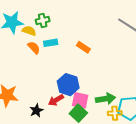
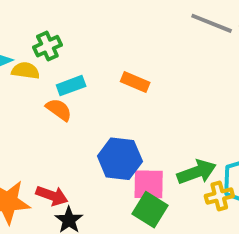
orange semicircle: (34, 48) -> (59, 110), moved
red arrow: (56, 100) -> (52, 196), moved, turned -119

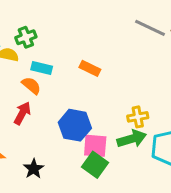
cyan rectangle: (71, 86) -> (42, 68), turned 30
red arrow: (52, 196) -> (22, 113), moved, turned -85
yellow cross: (219, 196) -> (138, 117), moved

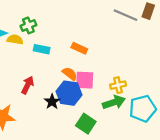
orange semicircle: (31, 85) -> (70, 74), moved
pink square: (95, 146) -> (85, 80), moved
black star: (34, 169) -> (52, 102), moved

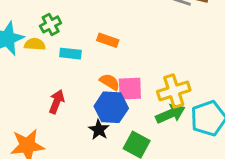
orange rectangle: (79, 48) -> (108, 40), moved
yellow cross: (118, 85) -> (174, 91), size x1.5
black star: (52, 102) -> (99, 130), moved

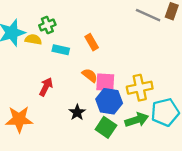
orange rectangle: (108, 40) -> (92, 42), turned 35
blue hexagon: (111, 107) -> (109, 101), moved
green arrow: (170, 114) -> (137, 120), moved

